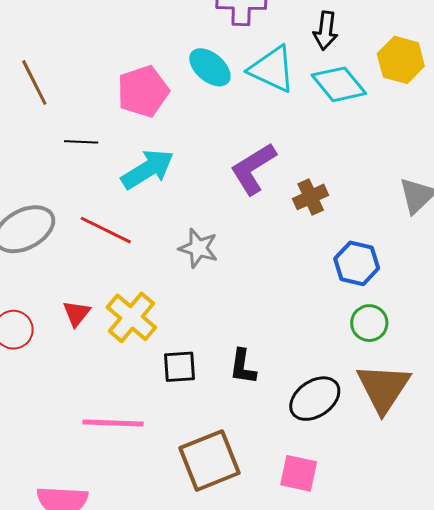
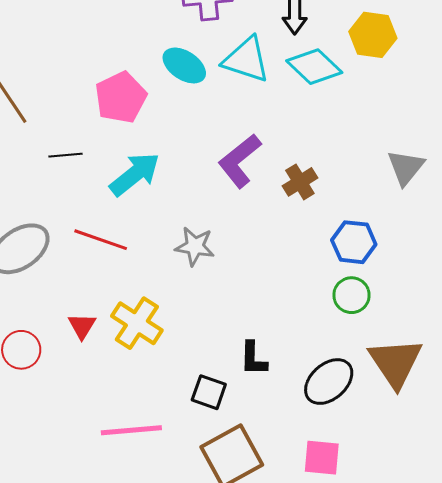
green circle: (369, 323) -> (352, 295), moved
black square: (179, 367) -> (209, 392), moved, turned 30

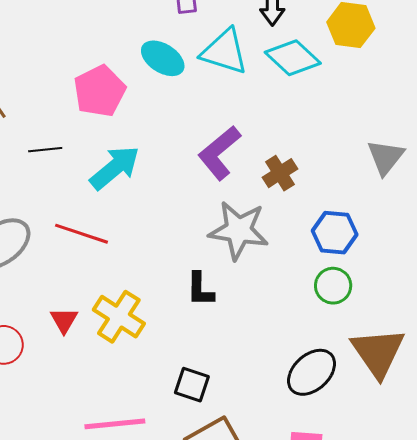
gray star: (195, 246) -> (239, 230), moved, size x1.5
black L-shape: (253, 359) -> (200, 289), moved

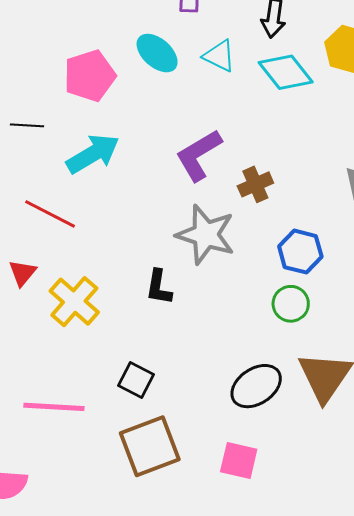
cyan triangle: (225, 52) -> (219, 56), size x0.7
red triangle: (64, 320) -> (22, 273), moved

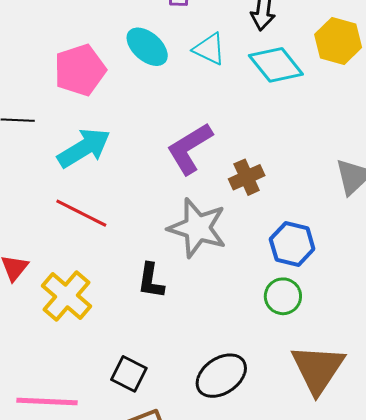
red line: (50, 214) -> (81, 213), moved
black ellipse: (256, 386) -> (221, 376), moved

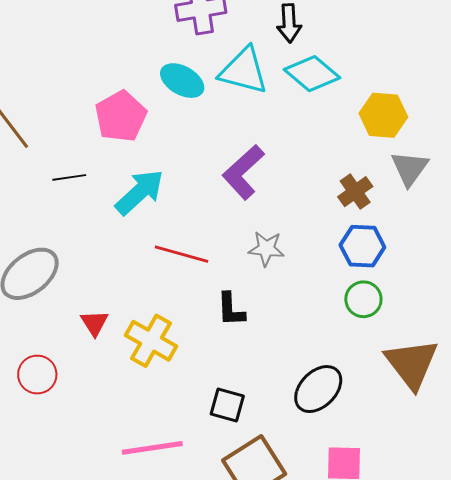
yellow hexagon: (338, 41) -> (383, 115), moved
cyan triangle: (209, 49) -> (244, 71), size x1.5
brown cross: (247, 177) -> (355, 192), moved
red line: (81, 213) -> (181, 254), moved
gray star: (197, 228) -> (266, 249), size x0.6

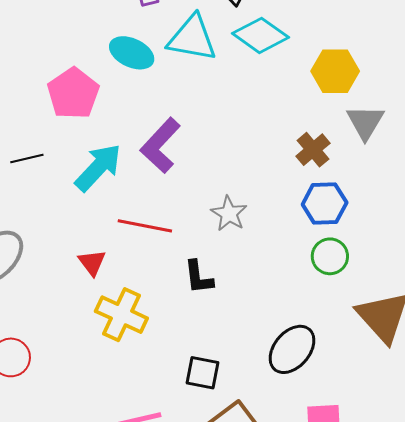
purple L-shape: (243, 172) -> (160, 145), moved
gray star: (266, 249) -> (229, 214), turned 30
red triangle: (94, 323) -> (92, 263), moved

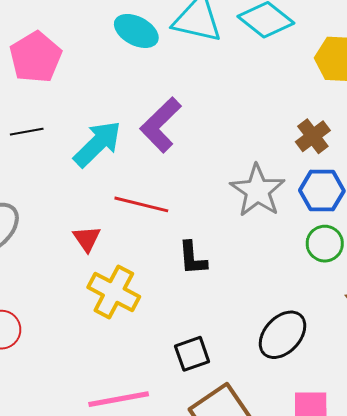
pink pentagon: (73, 93) -> (36, 57), moved
gray star: (229, 214) -> (258, 191), moved, size x1.5
black square: (203, 373) -> (192, 354), turned -33

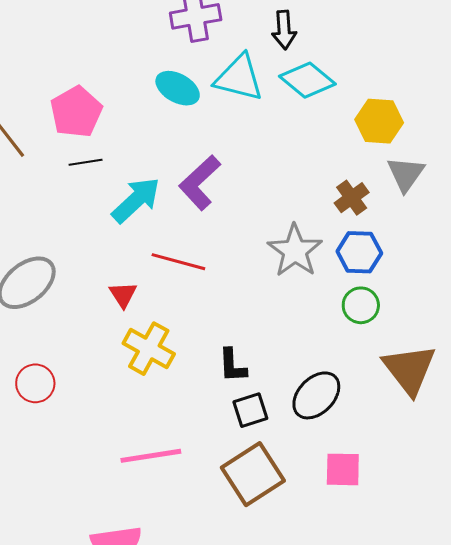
black line: (27, 132) -> (86, 162), moved
black L-shape: (193, 258) -> (232, 365), moved
black square: (192, 354) -> (250, 410), moved

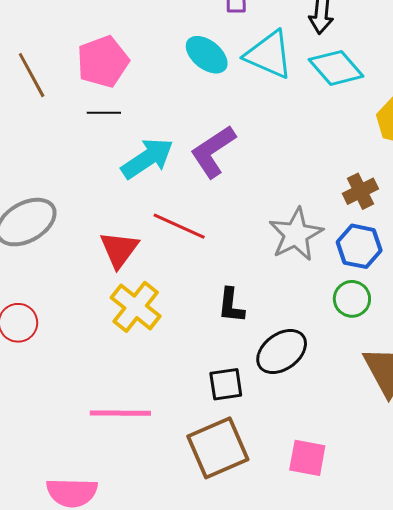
red triangle: (123, 295) -> (119, 249), size x1.4
black L-shape: (232, 365) -> (231, 305), moved
black ellipse: (316, 395) -> (282, 352), moved

